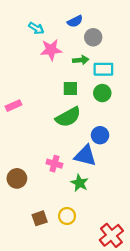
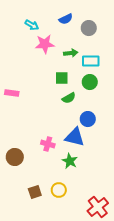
gray circle: (93, 37) -> (89, 28), moved
pink rectangle: (13, 106) -> (12, 93), turned 32
green semicircle: (68, 117) -> (69, 98), moved, size x0.6

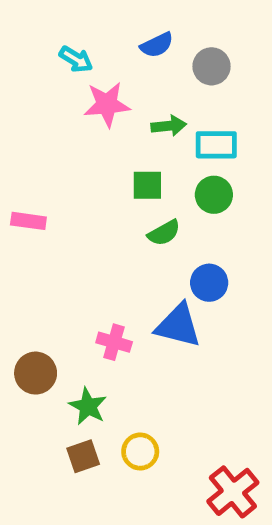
green star: (70, 161) -> (88, 406), moved

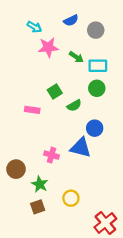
green arrow: (169, 126) -> (76, 57), turned 40
green square: (147, 185) -> (55, 92), moved, turned -32
pink rectangle: (28, 221) -> (32, 110), moved
yellow circle: (140, 452) -> (71, 198), moved

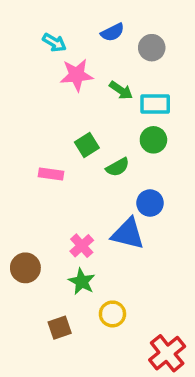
pink cross: (52, 155) -> (82, 246), turned 32
green star: (40, 184) -> (82, 282), moved

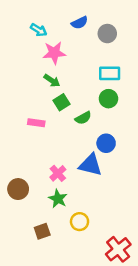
green arrow: (121, 90) -> (52, 81), moved

